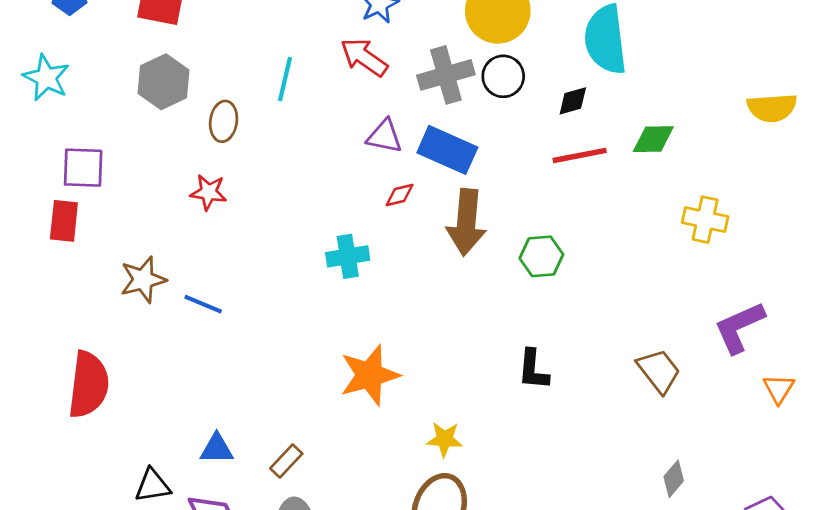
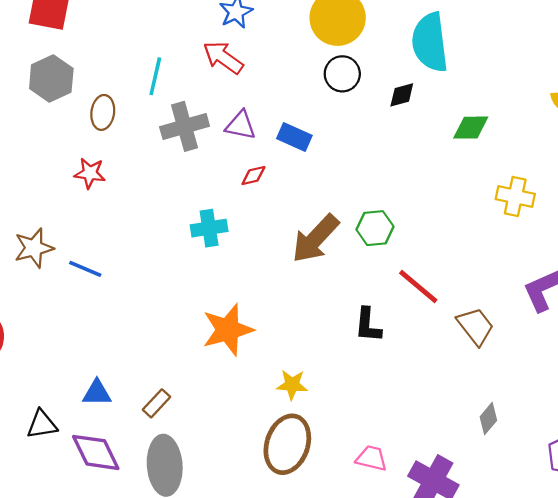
gray cross: (446, 75) -> (185, 126), moved
blue rectangle: (447, 150) -> (294, 137), size x0.7
red line: (580, 155) -> (418, 287), moved, turned 51
brown arrow: (466, 222) -> (315, 239), moved, turned 38

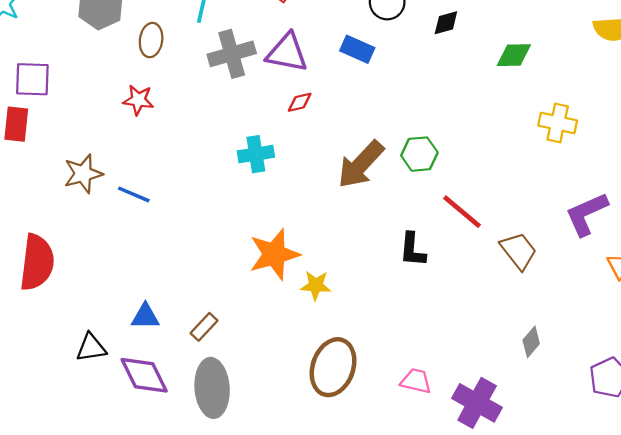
purple triangle: (241, 125) -> (287, 53), size x1.4
blue rectangle: (294, 137) -> (357, 49), moved
yellow star: (292, 385) -> (316, 285), moved

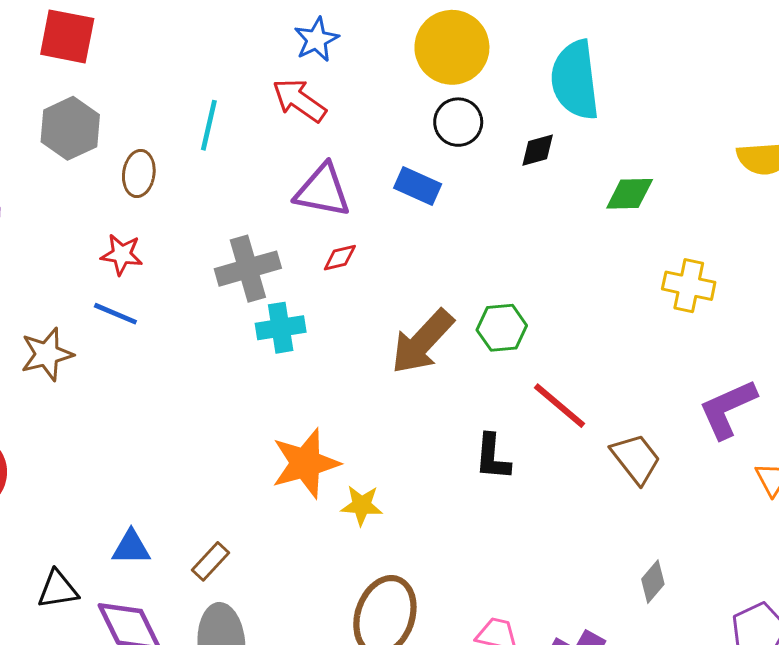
gray cross: (232, 54) -> (248, 269), moved
blue line: (134, 194) -> (115, 314), moved

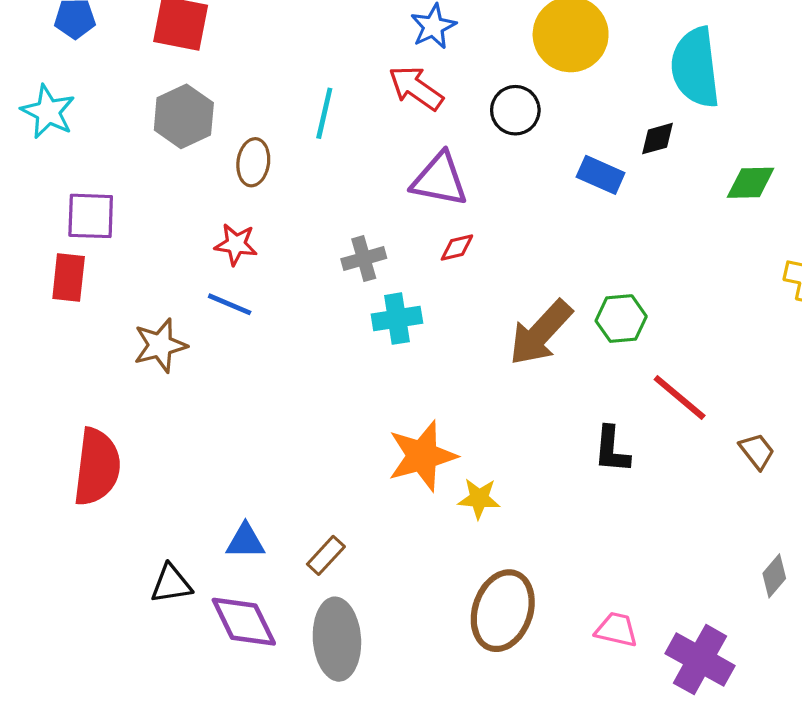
black circle: (458, 122) -> (515, 110), moved
blue rectangle: (418, 186) -> (601, 175), moved
gray cross: (248, 269) -> (364, 259), size x0.7
brown trapezoid: (636, 459) -> (757, 451), size x0.7

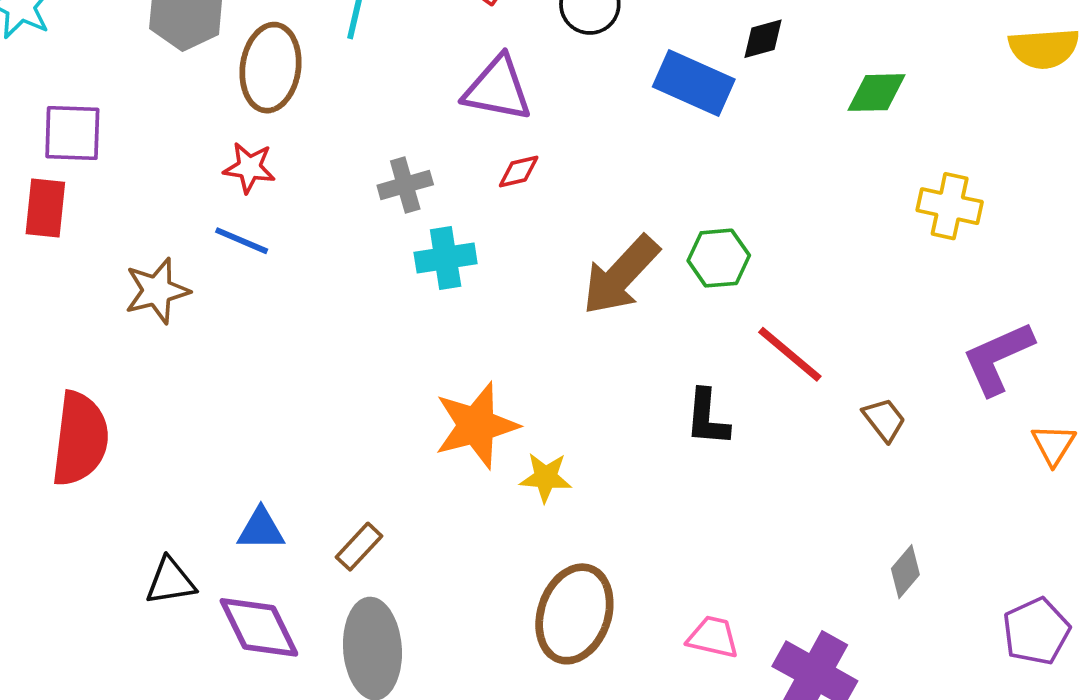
brown ellipse: (253, 162) -> (270, 68), size x1.5
blue rectangle: (601, 175) -> (694, 83), size x1.4

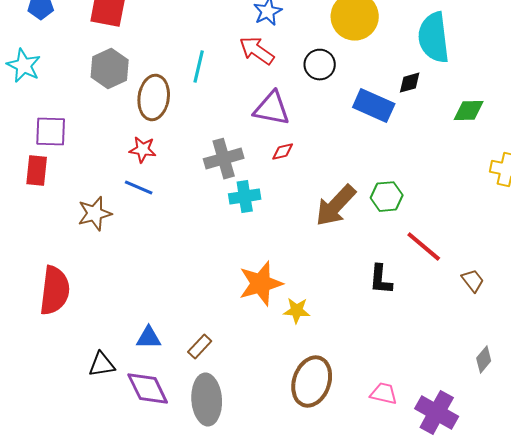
gray cross: (405, 185) -> (224, 159), size x1.4

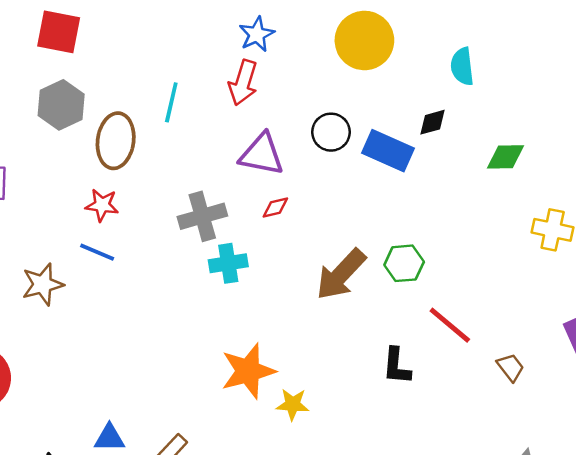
cyan semicircle: (434, 38) -> (462, 66), size x0.6
red arrow: (257, 51) -> (243, 83), turned -108
black circle: (320, 65) -> (331, 132), moved

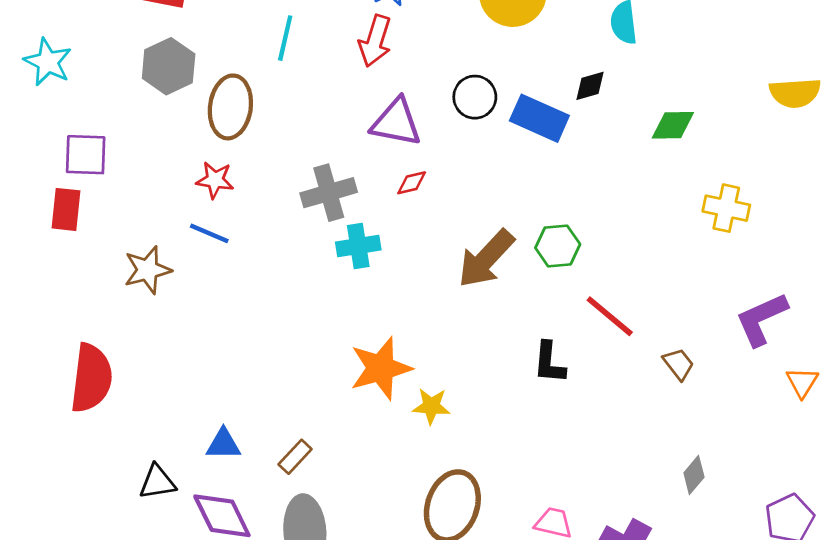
cyan line: (171, 102) -> (285, 38), moved

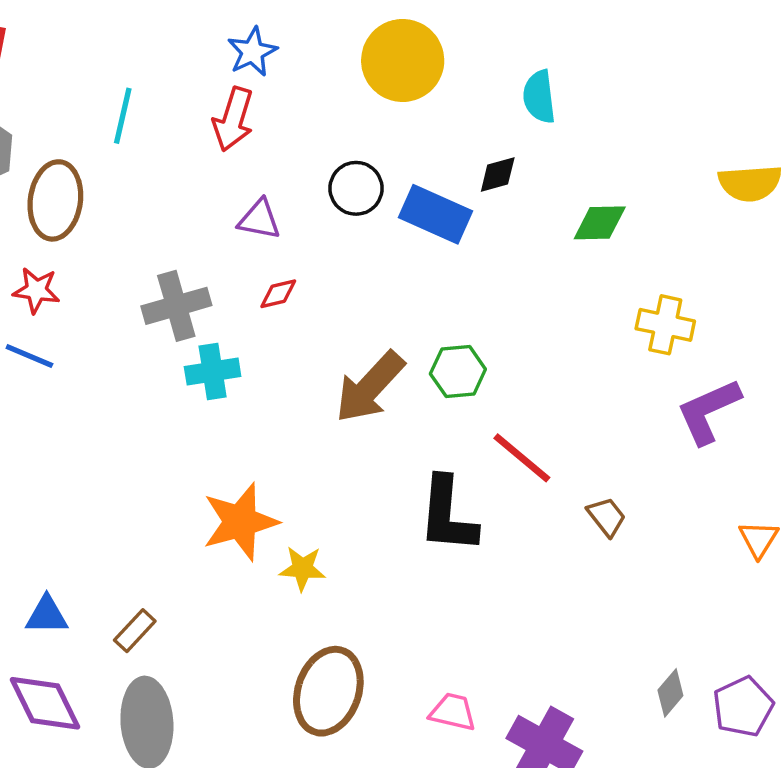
purple triangle: (396, 122) -> (259, 219), size x0.7
purple L-shape: (761, 319) -> (709, 411), moved
black L-shape: (549, 363) -> (448, 515), size x1.5
gray diamond: (694, 475) -> (670, 693), moved

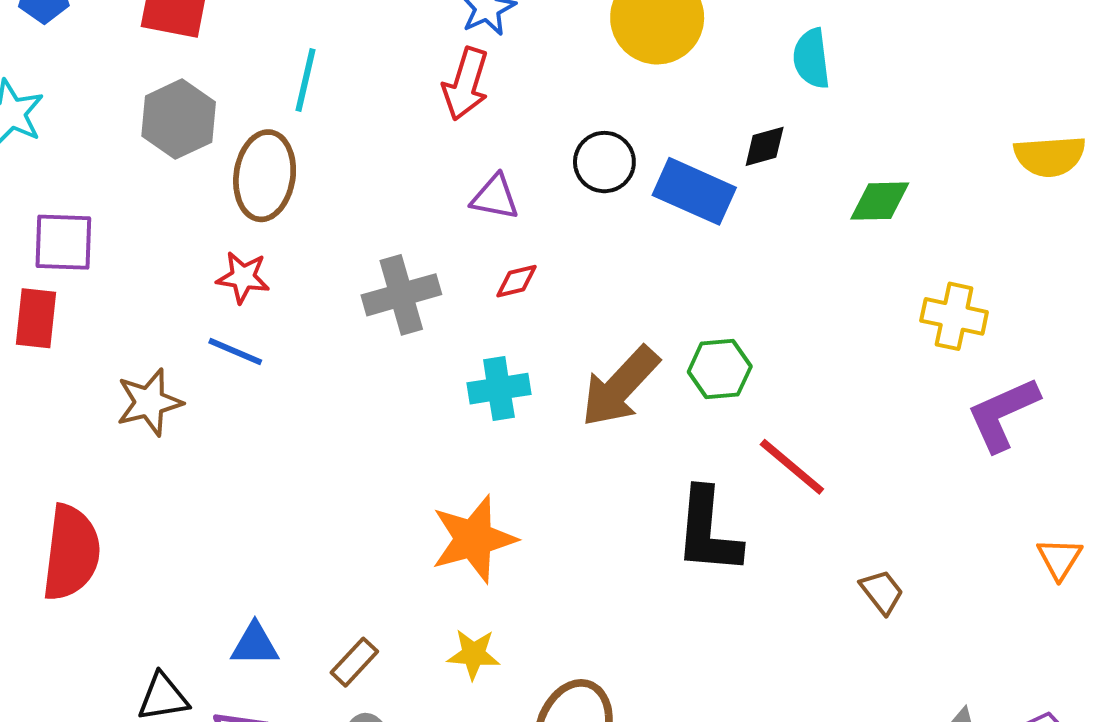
cyan line: (123, 116) -> (306, 80), moved
cyan cross: (213, 371) -> (499, 389), moved
brown trapezoid: (607, 517) -> (882, 592), moved
yellow star: (302, 568) -> (474, 654), moved

